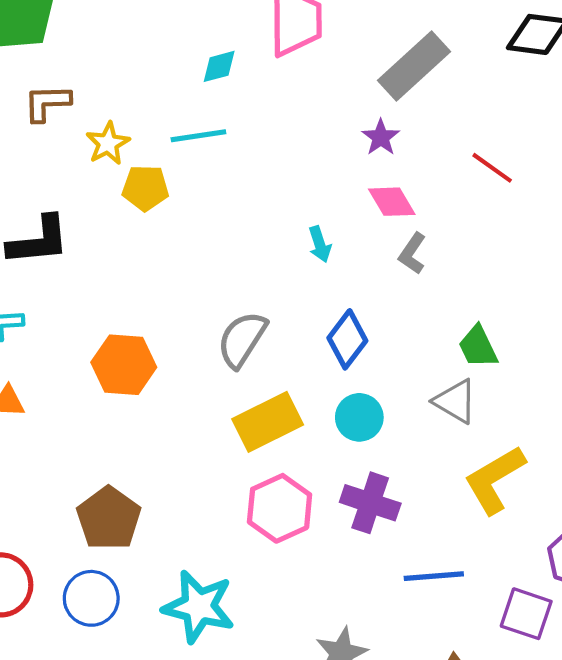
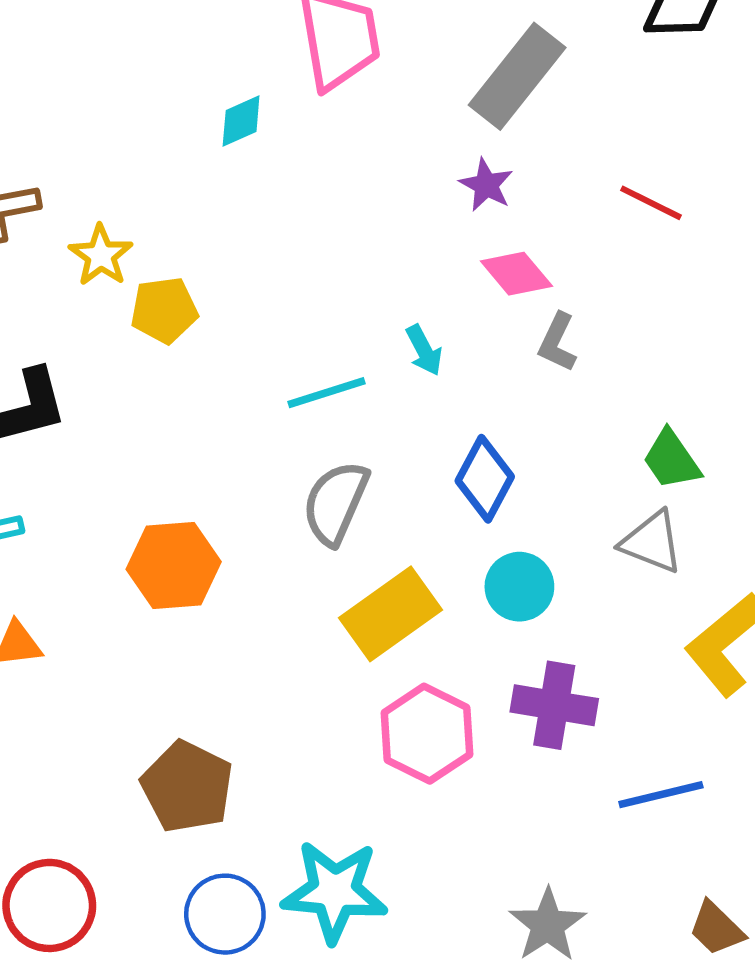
cyan line: (198, 136) -> (326, 393), moved
blue circle: (91, 598) -> (225, 914), moved

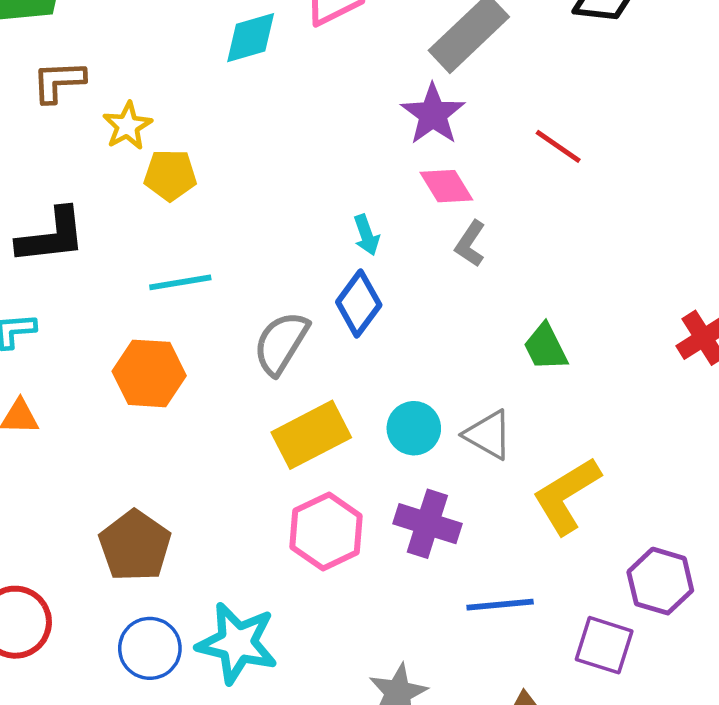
cyan diamond: (241, 121) -> (251, 38), size x1.4
purple star: (486, 185) -> (433, 114), size x1.5
cyan line: (326, 393) -> (180, 282), moved
blue diamond: (485, 479) -> (359, 304), moved
gray triangle: (652, 542) -> (488, 435), moved

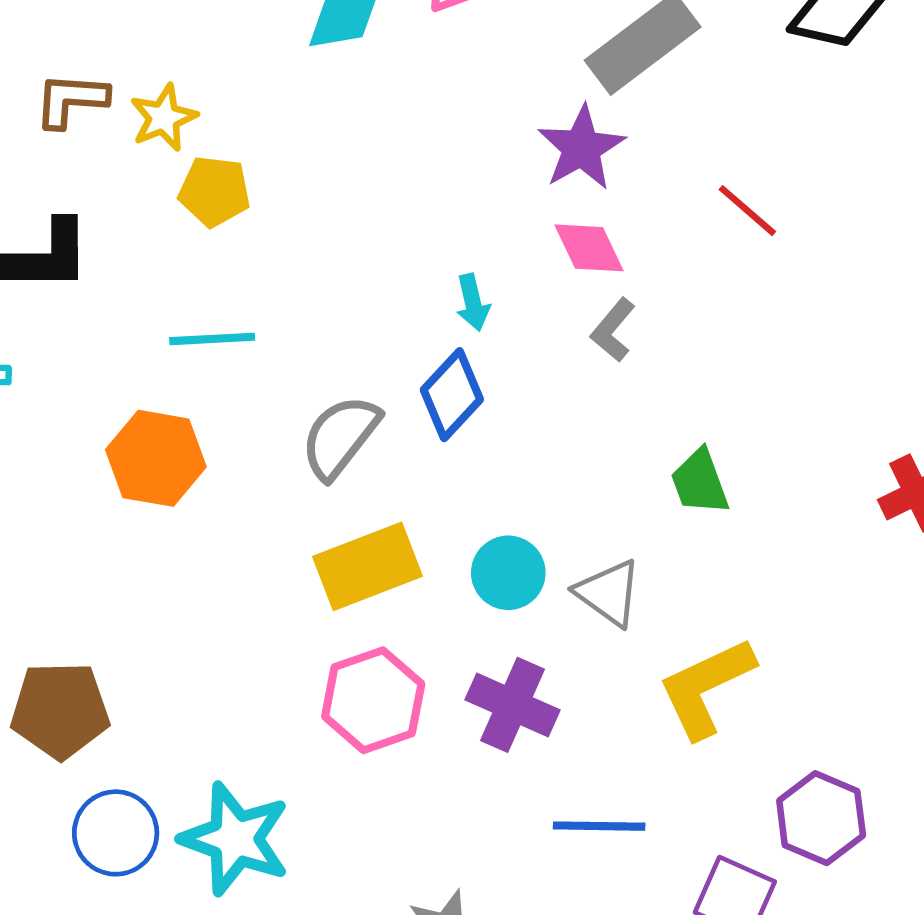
brown L-shape: (59, 81) -> (71, 100), moved
brown pentagon: (135, 546) -> (60, 710), moved, turned 30

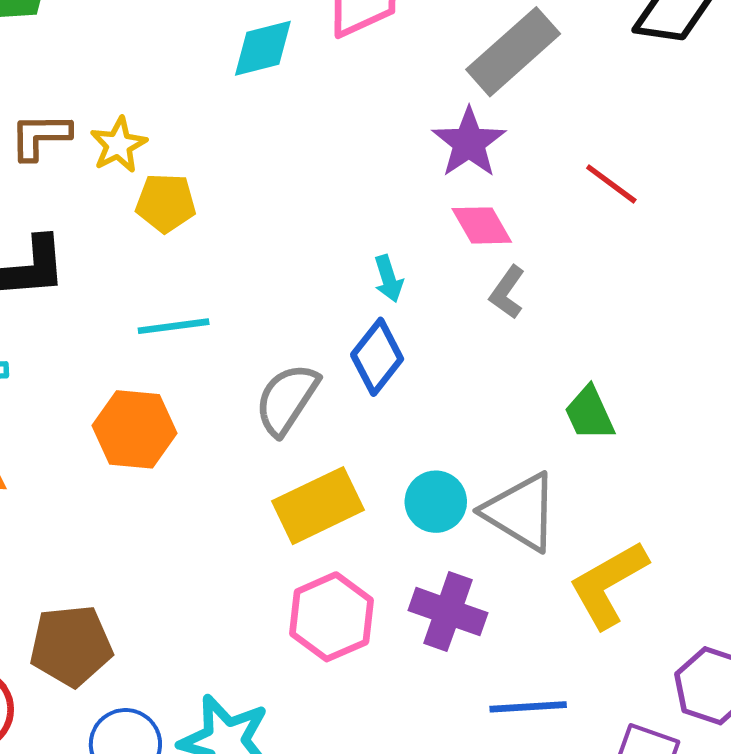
gray triangle: (609, 593) -> (521, 512), size x1.4

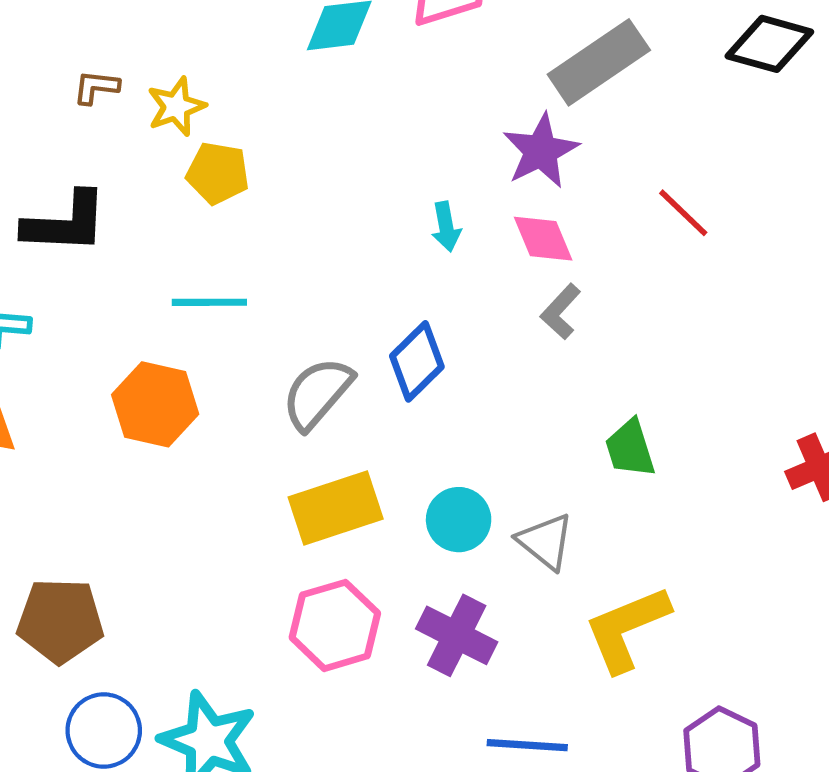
brown L-shape: (40, 136) -> (96, 87), size x0.7
cyan arrow: (388, 279) -> (446, 227), moved
gray triangle: (521, 512) -> (546, 542), size x0.7

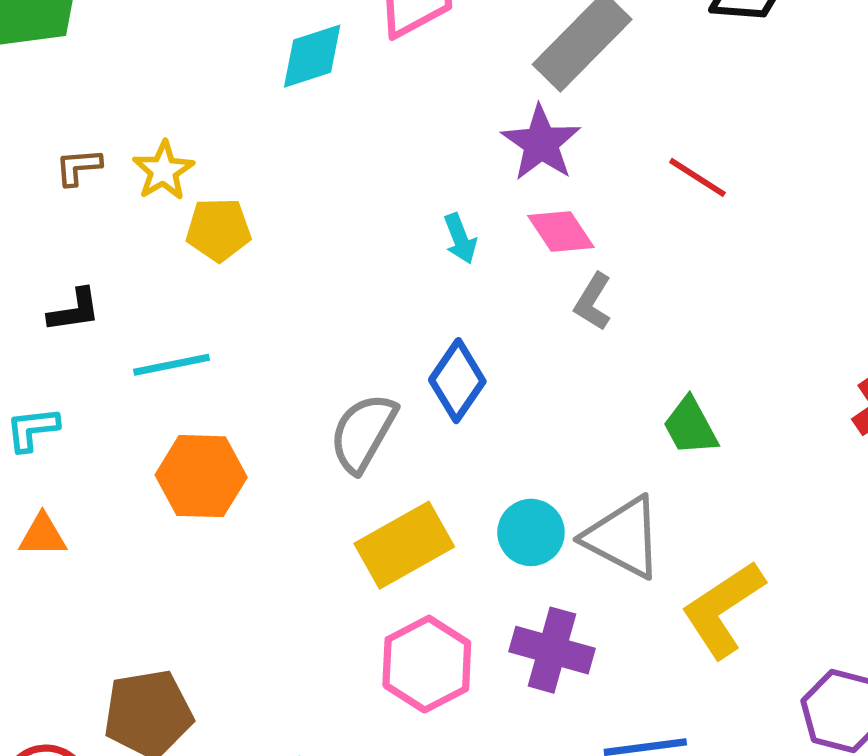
black L-shape: (65, 223) -> (74, 310), size x0.6
cyan line: (209, 302) -> (171, 365), moved
gray triangle: (546, 542) -> (623, 537), size x1.4

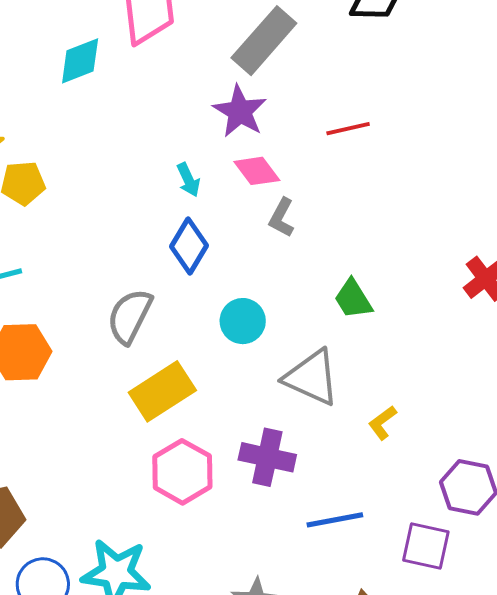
red line: (697, 177) -> (348, 129), turned -42
blue diamond: (457, 381) -> (189, 246), moved
cyan circle: (531, 532) -> (243, 321), moved
yellow L-shape: (723, 609) -> (382, 423), size x0.5

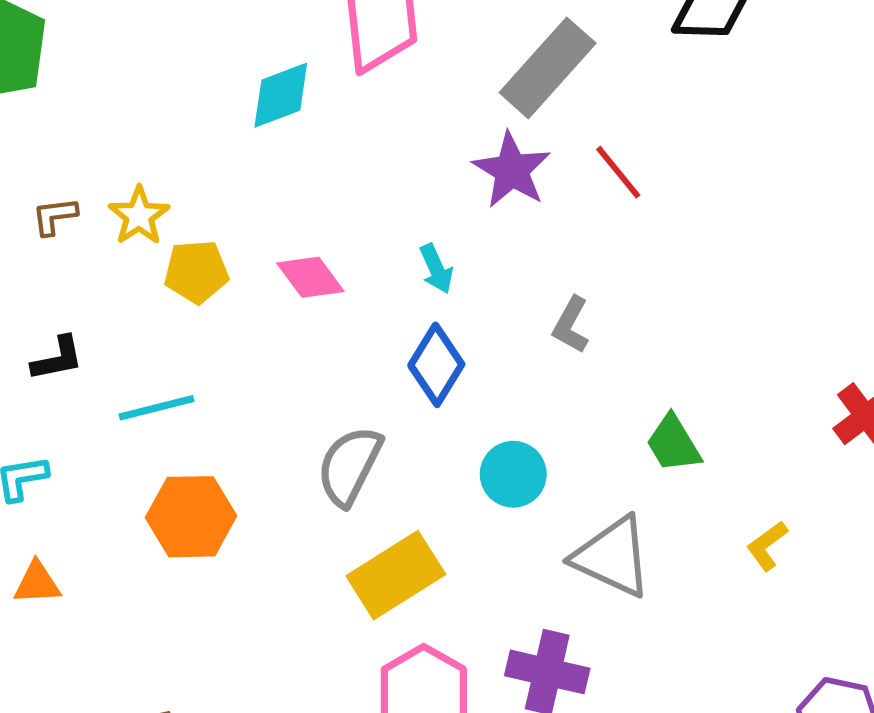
red line: (348, 129) -> (618, 172), moved, turned 63
pink diamond: (257, 171) -> (310, 277), moved
yellow L-shape: (382, 423) -> (767, 546), moved

